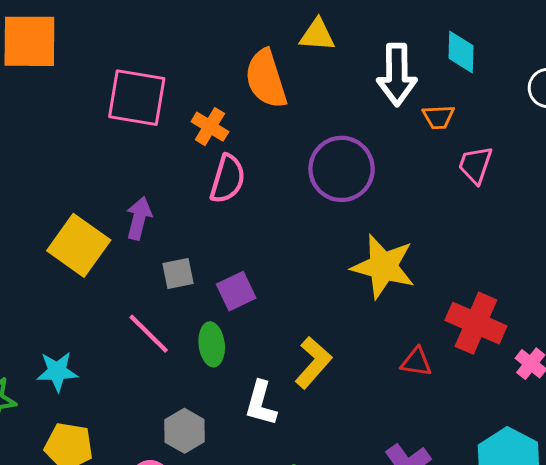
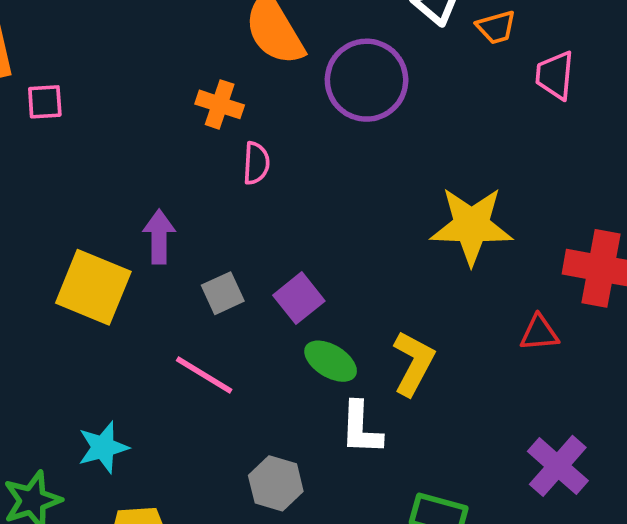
pink square: (137, 98) -> (45, 102), moved, size x0.5
purple circle: (342, 169) -> (367, 80), moved
pink semicircle: (228, 179) -> (256, 163), size x0.7
green ellipse: (212, 344) -> (331, 361), moved, turned -39

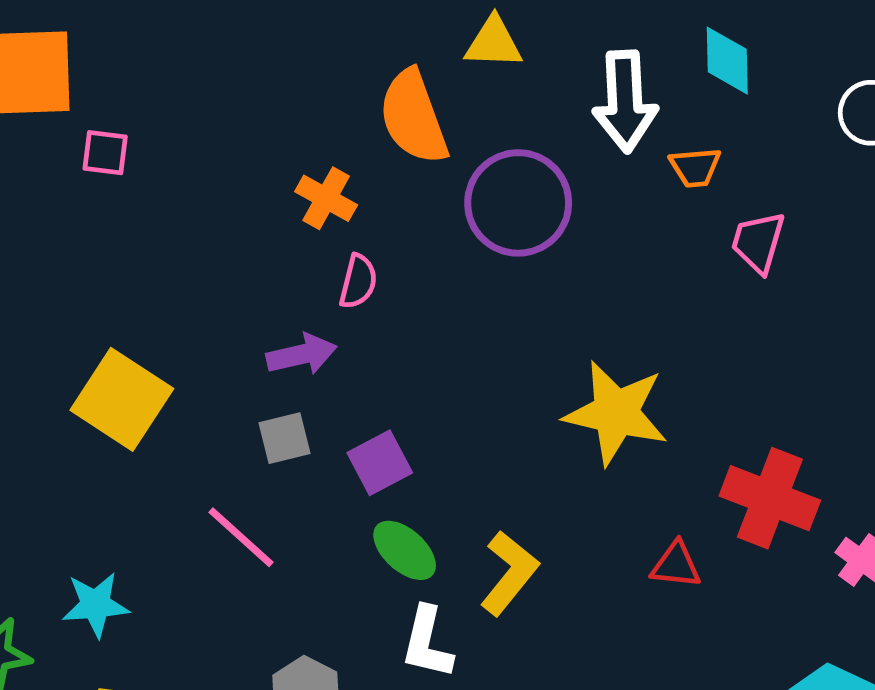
purple arrow: (159, 237) -> (302, 354), moved, turned 66

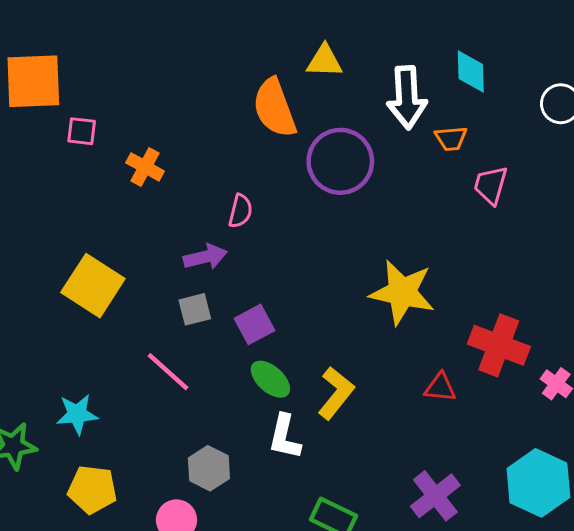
orange cross: (326, 198) -> (145, 167), moved

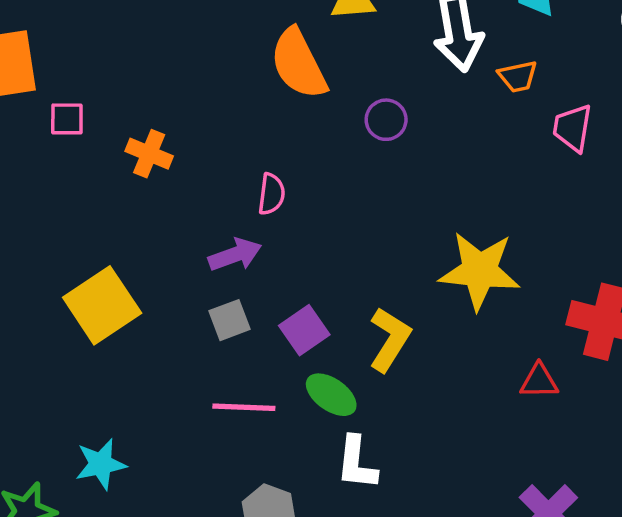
purple circle: (340, 161) -> (386, 120), size x0.5
yellow square: (93, 286) -> (102, 305), turned 30
pink line: (168, 372) -> (244, 407), moved, turned -33
yellow L-shape: (336, 393) -> (390, 339), moved

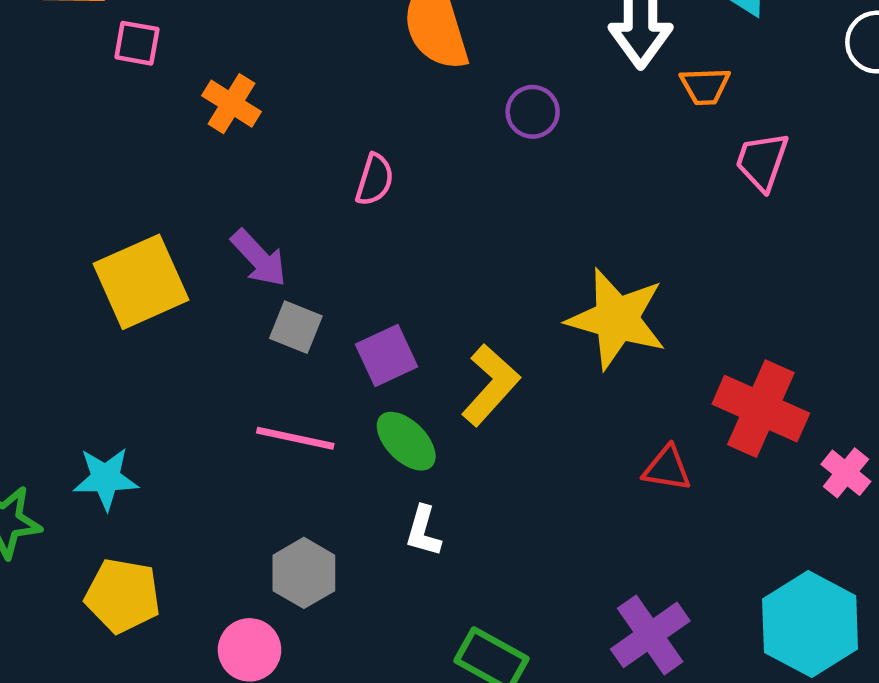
purple arrow: (235, 255) -> (259, 258), moved, turned 57
gray square: (229, 320) -> (296, 327), turned 33
white L-shape: (357, 463) -> (423, 531), size x0.7

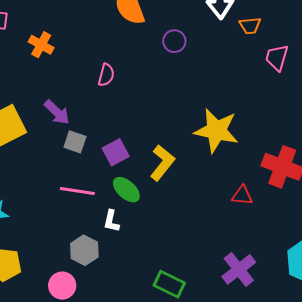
white L-shape: (423, 531) -> (111, 221), moved

